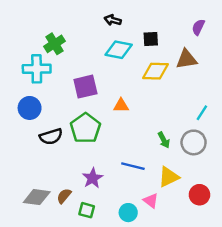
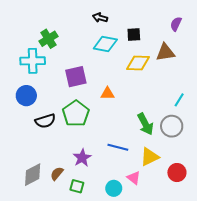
green arrow: (164, 140) -> (145, 124), size x1.5
gray diamond: (37, 197) -> (33, 175), turned -35

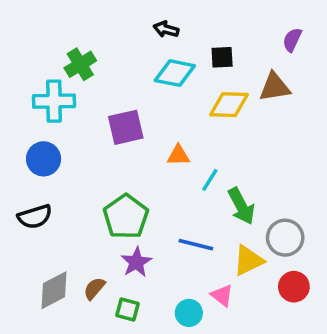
cyan line: (179, 100) -> (210, 180), moved
green pentagon: (76, 114) -> (126, 217), moved
black semicircle: (45, 121) -> (35, 217), moved
gray circle: (172, 126) -> (285, 238), moved

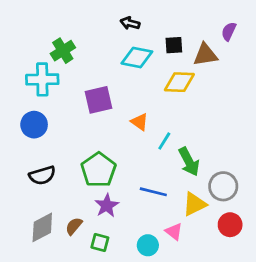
brown triangle: (275, 87) -> (205, 55), moved
orange triangle: (178, 155) -> (140, 122), turned 36
black semicircle: (35, 217) -> (42, 175), moved

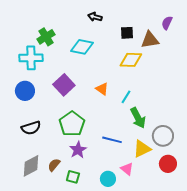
cyan diamond: (137, 57) -> (82, 47), moved
purple square: (98, 100) -> (64, 85), moved, turned -30
cyan line: (164, 141) -> (126, 97), moved

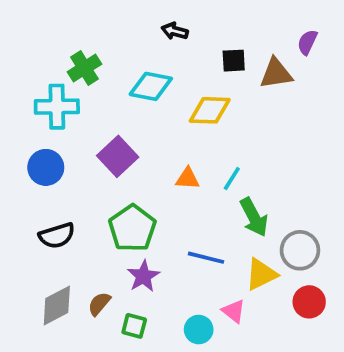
yellow diamond: (131, 60) -> (210, 110), moved
orange triangle: (102, 89) -> (188, 178), moved, turned -32

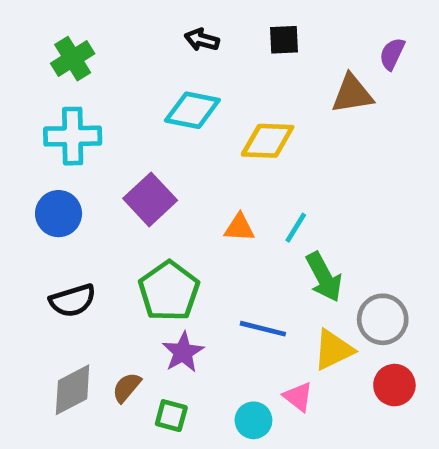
black arrow: (175, 31) -> (202, 40), moved
black square: (234, 61) -> (284, 40), moved
green cross: (84, 68) -> (73, 59), moved

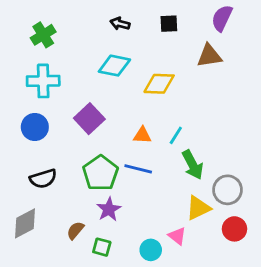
purple semicircle: (392, 54) -> (222, 18), moved, size x1.4
blue line: (263, 329) -> (138, 169), moved
gray diamond: (73, 390) -> (25, 223), moved

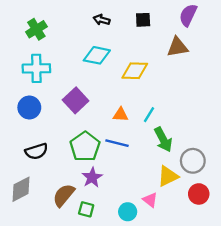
brown semicircle: (75, 230) -> (64, 195), size x1.5

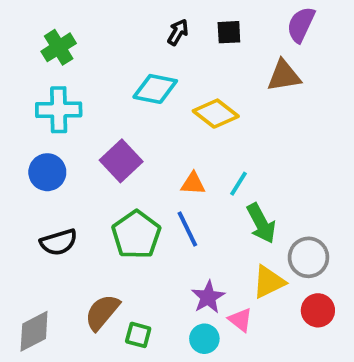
black arrow: (102, 20) -> (178, 32), moved, turned 105
yellow diamond: (135, 71) -> (216, 114), turned 36
blue line: (117, 143) -> (187, 229), turned 50
purple star: (92, 177) -> (208, 297), moved
gray diamond: (21, 189) -> (34, 331), moved

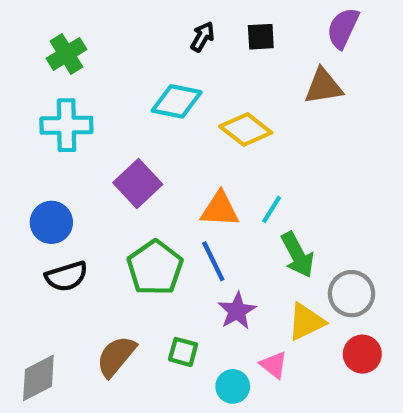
blue circle: (47, 172) -> (51, 222), moved
orange triangle: (193, 184) -> (220, 209), size x1.4
purple star: (208, 297) -> (237, 311), moved
green square: (138, 335) -> (183, 352), moved

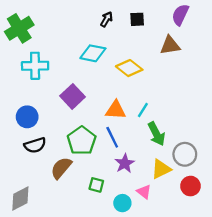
green cross: (66, 54) -> (19, 28), moved, size x1.4
brown semicircle: (116, 356) -> (61, 168), moved

